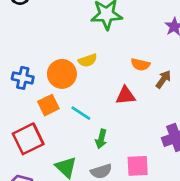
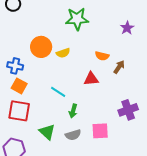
orange circle: (62, 74) -> (41, 47), moved
orange square: (48, 105) -> (19, 86), moved, turned -35
red square: (28, 139) -> (19, 111), turned 35

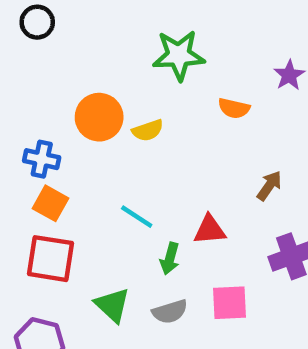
orange semicircle: (102, 56) -> (234, 108), moved
brown arrow: (119, 67) -> (269, 186), moved
red triangle: (91, 79) -> (210, 230), moved

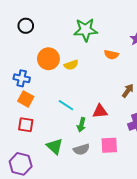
black circle: (37, 22) -> (26, 26), moved
red square: (50, 259) -> (26, 125), size x0.7

